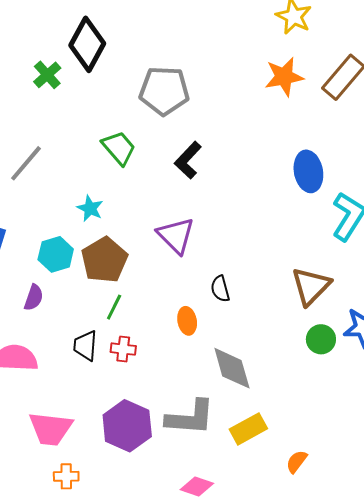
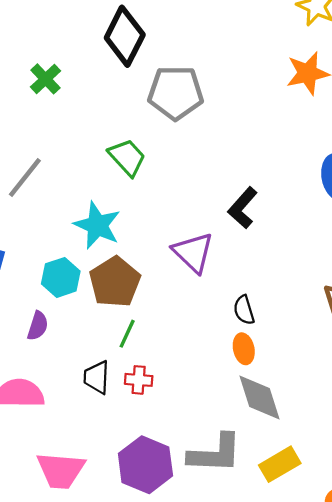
black diamond: (87, 44) -> (125, 36), moved
black L-shape: (188, 160) -> (243, 208), moved
cyan star: (90, 208) -> (97, 225), size x1.6
orange ellipse: (187, 321) -> (244, 349), moved

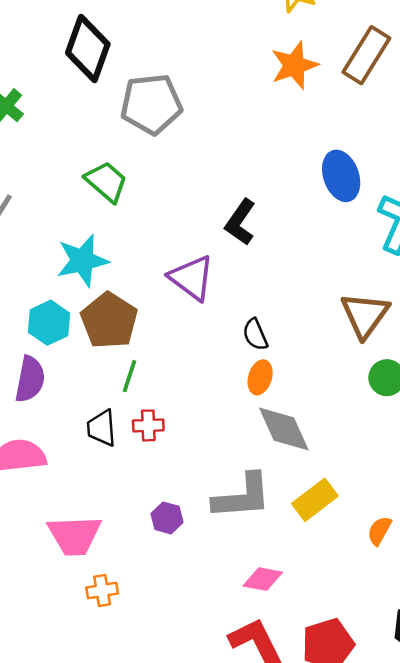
cyan star: (97, 225) -> (82, 261), turned -30
purple semicircle: (38, 326) -> (30, 379), size x1.4
orange ellipse: (244, 349) -> (260, 377), turned 36
purple hexagon: (145, 465) -> (167, 518), size x0.5

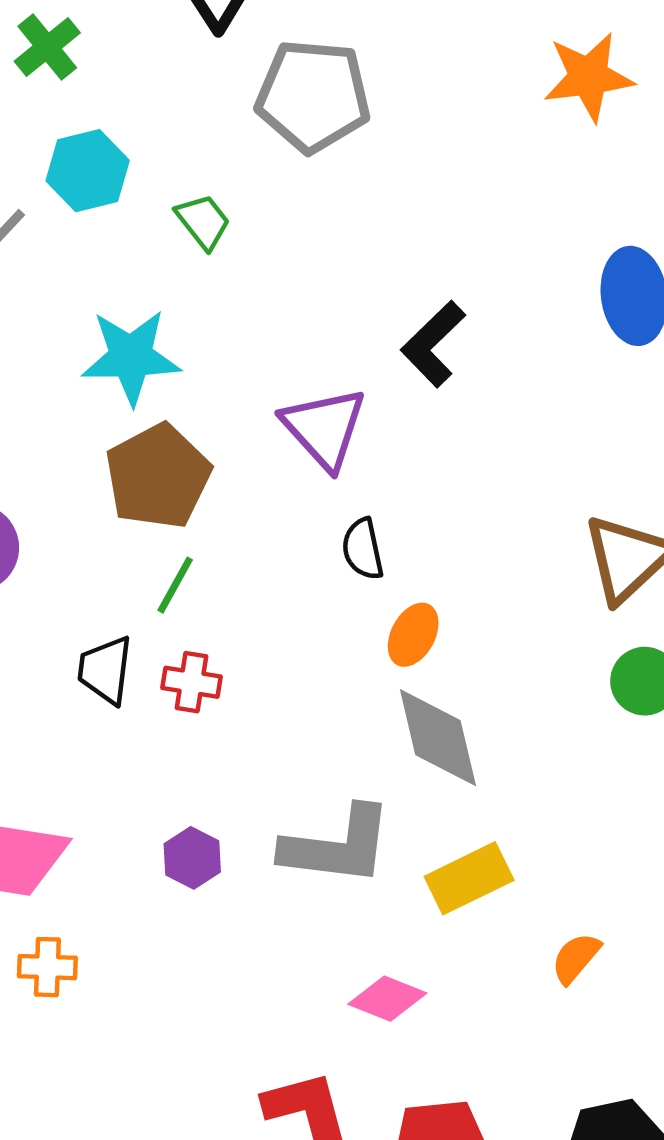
green trapezoid: (106, 182) -> (203, 221), size x0.7
cyan hexagon: (49, 323) -> (88, 171), moved
black semicircle: (255, 335) -> (363, 549), moved
pink diamond: (263, 579) -> (387, 999), moved

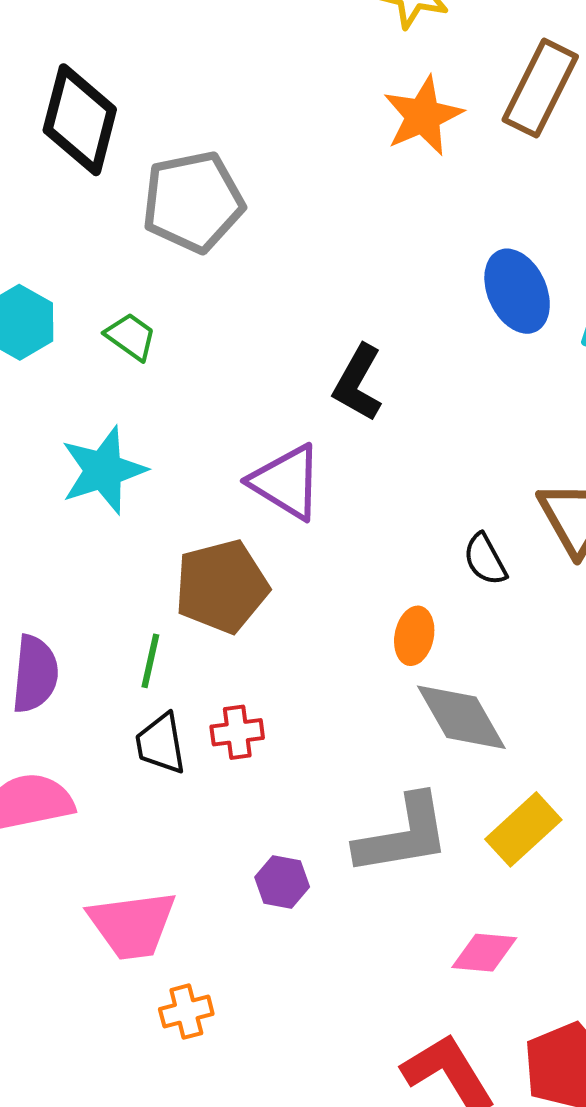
brown pentagon: (158, 476) -> (222, 586), moved, turned 30
black semicircle: (363, 549) -> (485, 559), moved
green line: (175, 585) -> (150, 661), moved

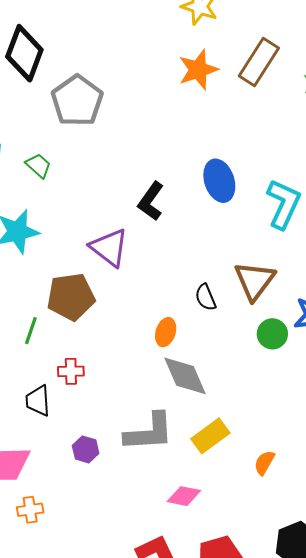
gray pentagon: (193, 202) -> (77, 101), turned -30
blue ellipse: (517, 291) -> (219, 181), moved
black trapezoid: (161, 744) -> (38, 401), moved

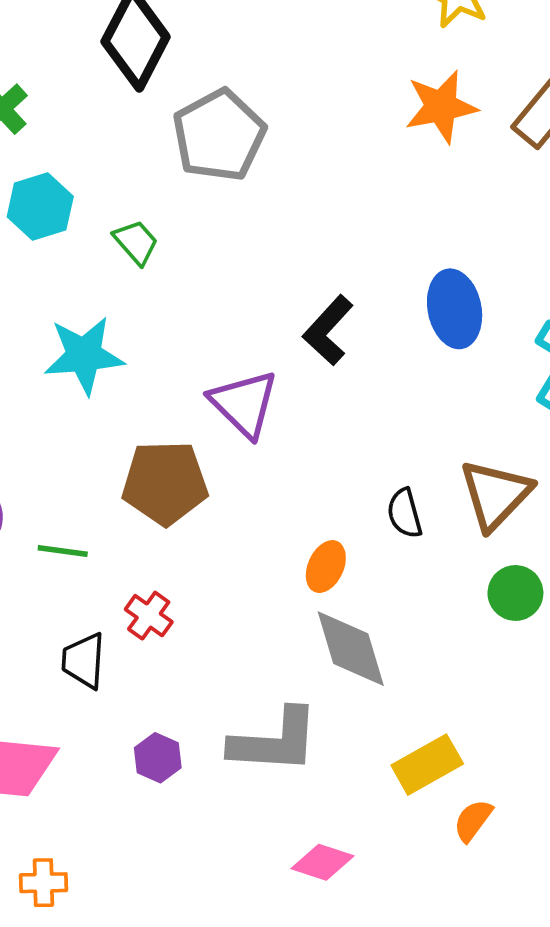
green line: (31, 331) -> (63, 551), moved, turned 72
red cross: (71, 371) -> (149, 616), turned 30
yellow rectangle: (210, 436) -> (427, 765), moved
orange cross: (30, 510) -> (43, 883), moved

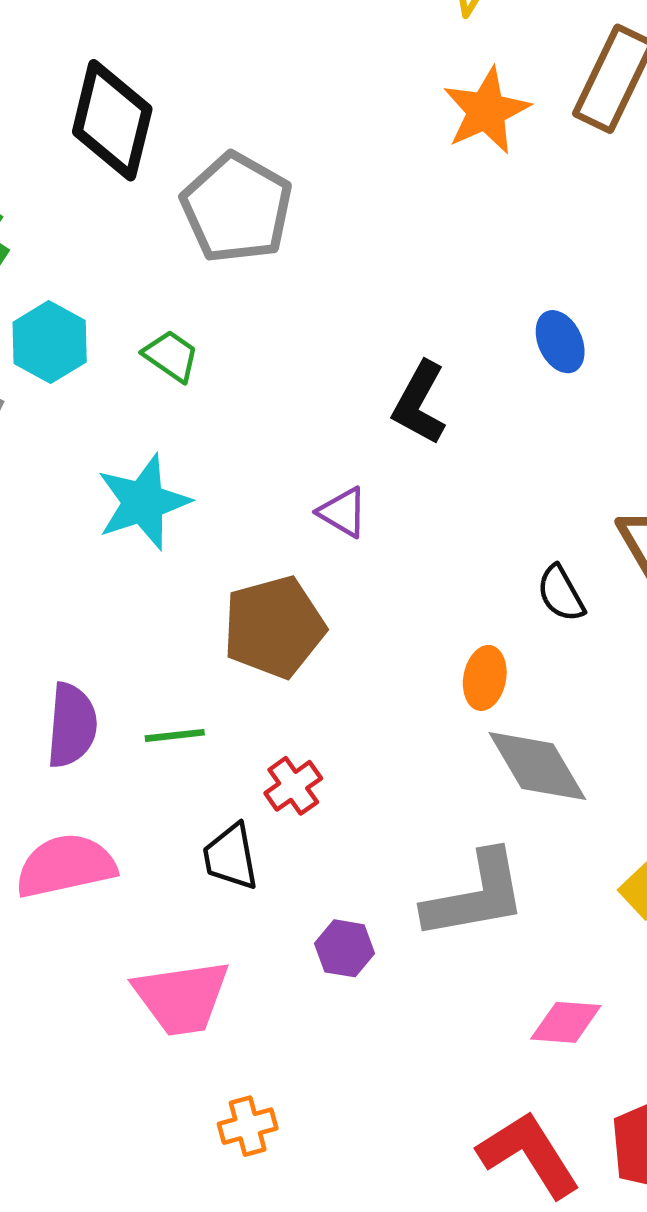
blue ellipse: (455, 309) -> (560, 342), size x0.7
purple triangle: (244, 404) -> (343, 512), size x0.6
red cross: (149, 616) -> (293, 786), turned 33

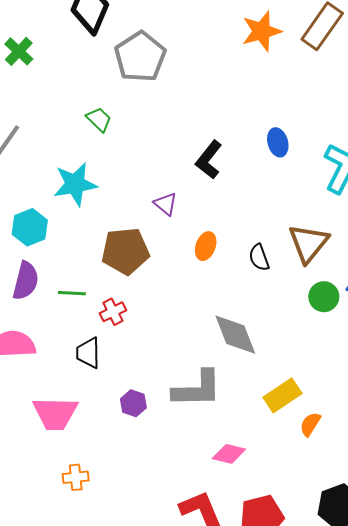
cyan hexagon: (50, 342) -> (30, 227), moved
orange ellipse: (485, 678) -> (206, 246), moved
red cross: (293, 786) -> (113, 312), moved

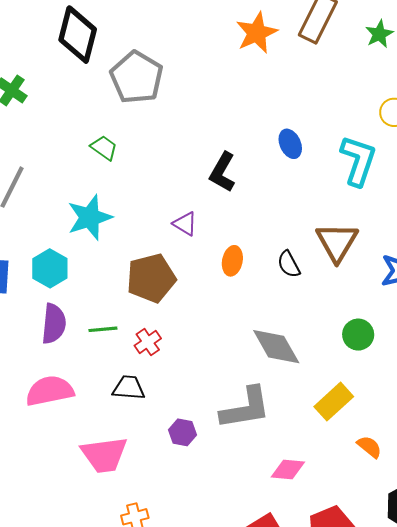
green circle: (324, 297) -> (358, 335), moved
black trapezoid: (88, 353) -> (129, 388), turned 104
orange semicircle: (310, 424) -> (369, 447), moved, turned 105

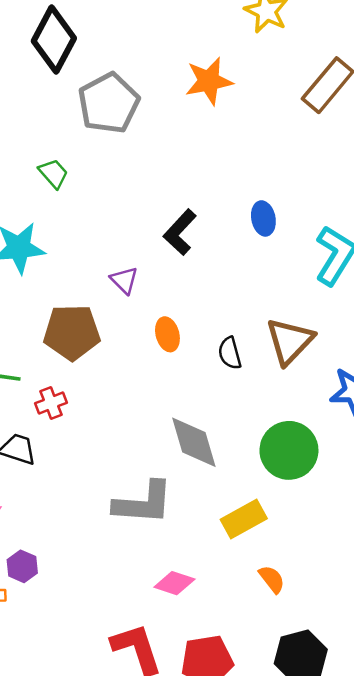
orange star: (257, 33) -> (209, 81), moved
orange ellipse: (232, 261) -> (167, 334), turned -40
green circle: (358, 335) -> (289, 450), size x1.6
purple hexagon: (183, 432) -> (22, 566), moved

